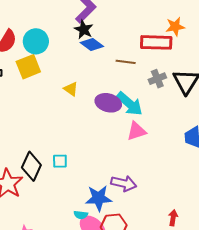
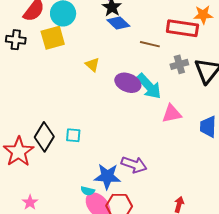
pink triangle: (137, 131) -> (172, 114), moved

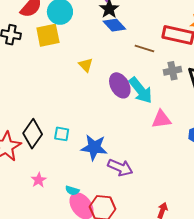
purple ellipse: (128, 83) -> (120, 85), turned 35
blue star: (107, 176) -> (94, 147), moved
pink star: (30, 202) -> (39, 180), moved

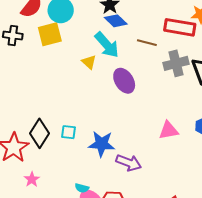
gray cross: (173, 71) -> (176, 63), size x1.4
cyan arrow: (141, 90) -> (107, 45), moved
pink triangle: (161, 119) -> (168, 130), moved
pink star: (39, 180) -> (32, 179), moved

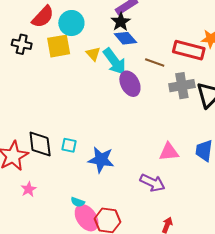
yellow triangle: (89, 62) -> (93, 54), moved
purple ellipse: (124, 81) -> (130, 84), moved
black diamond: (39, 133) -> (40, 144), turned -44
purple arrow: (129, 163) -> (152, 183), moved

